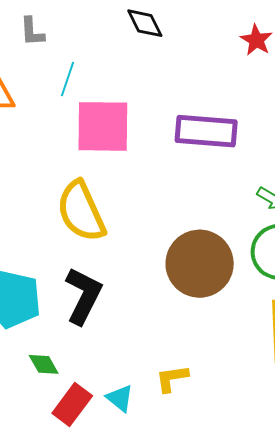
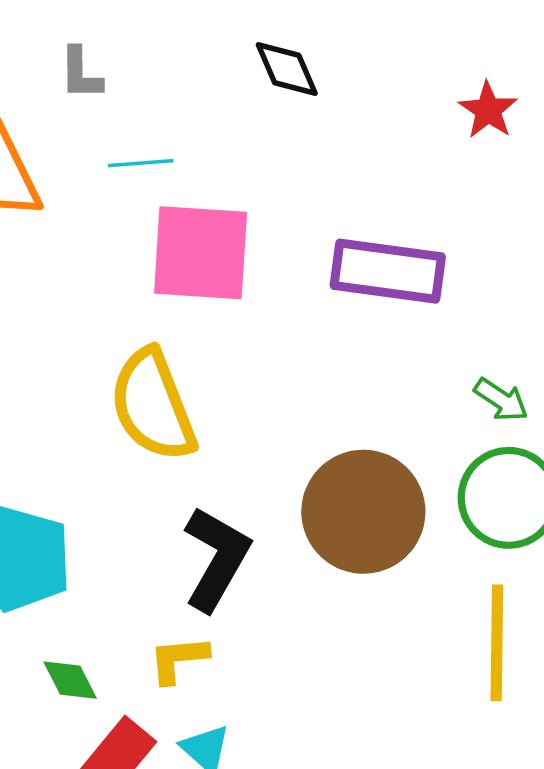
cyan line: (67, 79) -> (141, 163), turned 64
black L-shape: (83, 296) -> (216, 559), moved
yellow L-shape: (172, 378) -> (178, 659), moved

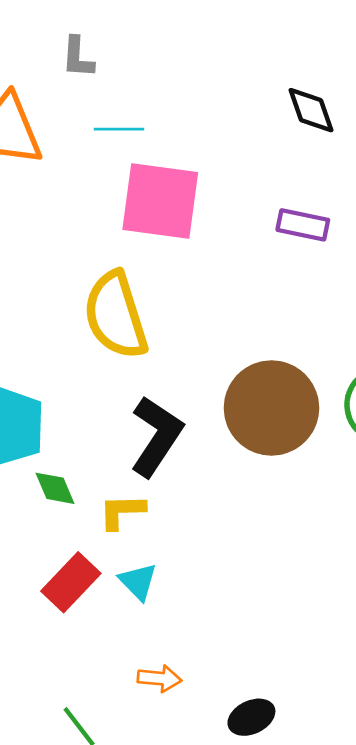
black diamond: (287, 69) -> (311, 110), moved
purple rectangle: (388, 271) -> (303, 225), size x0.6
green diamond: (70, 680) -> (55, 488), moved

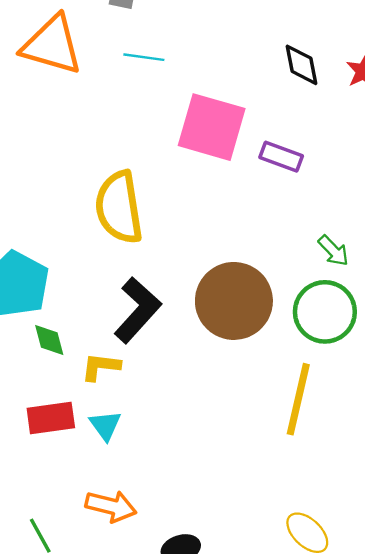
pink square: (160, 201) -> (212, 127), moved
red rectangle: (71, 582) -> (51, 418), turned 30
orange arrow: (159, 678) -> (111, 506), size x1.4

